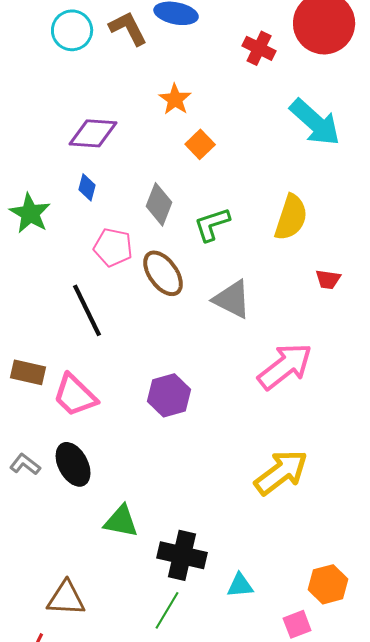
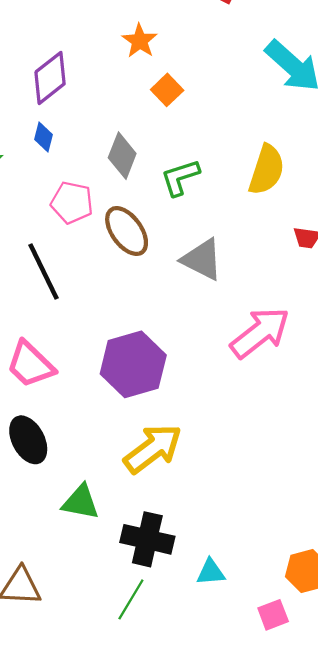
purple diamond: (93, 133) -> (50, 78), turned -42
purple hexagon: (169, 395) -> (133, 364), size x1.4
yellow arrow: (281, 472) -> (153, 449), moved

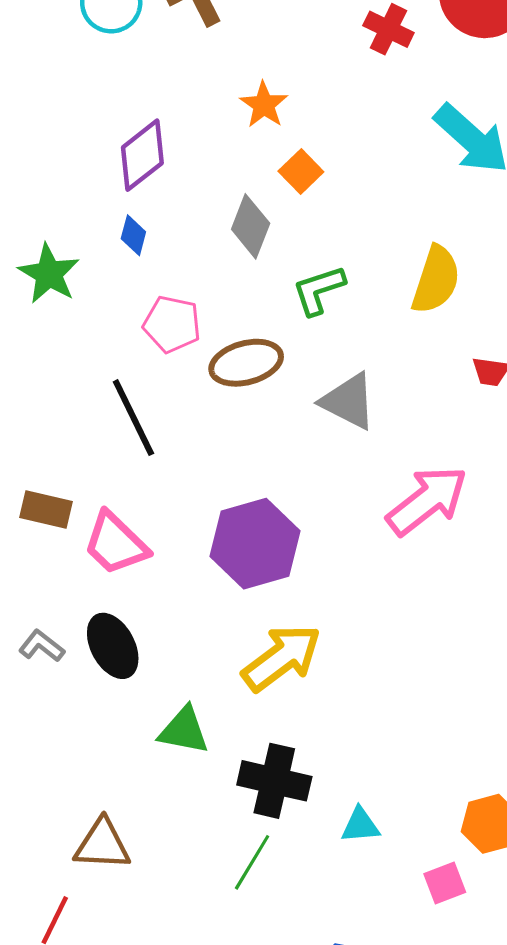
gray diamond: (122, 156) -> (251, 226), moved
brown ellipse: (127, 231) -> (246, 363), turned -69

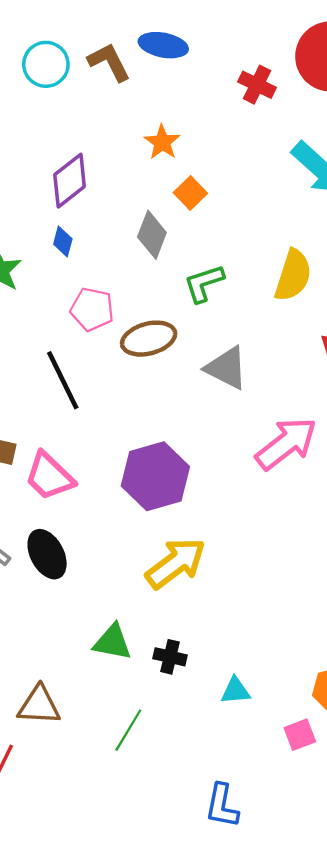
green triangle: (184, 730) -> (112, 642), moved
black cross: (274, 781) -> (170, 657), size x0.6
green line: (252, 862) -> (128, 730), moved

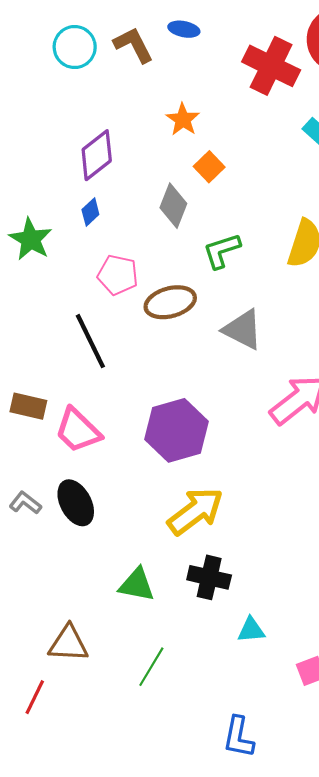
blue ellipse: (163, 45) -> (184, 29), size x0.7
red cross: (257, 85) -> (271, 66), size x1.6
blue diamond: (63, 242) -> (90, 212), turned 32
black cross: (170, 657) -> (209, 577), moved, size x1.4

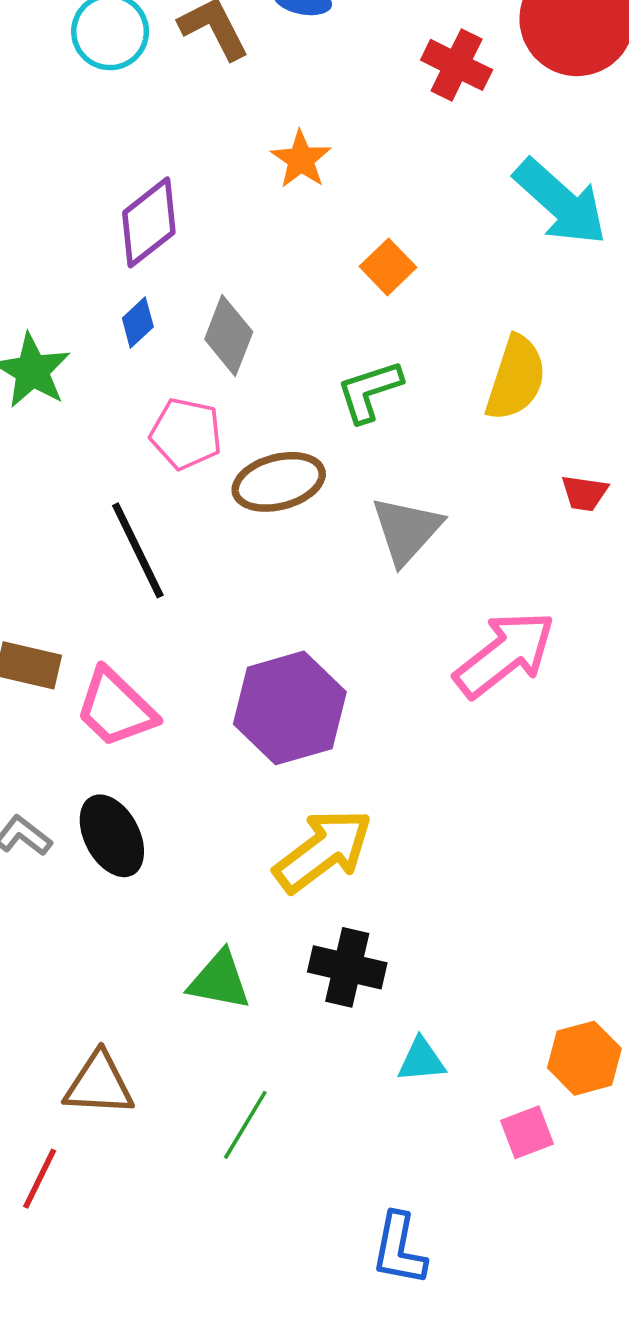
red cross: (271, 66) -> (457, 65), size x0.7
orange square: (209, 167) -> (388, 267), moved
gray diamond: (173, 206) -> (229, 336), moved
gray triangle: (243, 330) -> (407, 530), turned 45

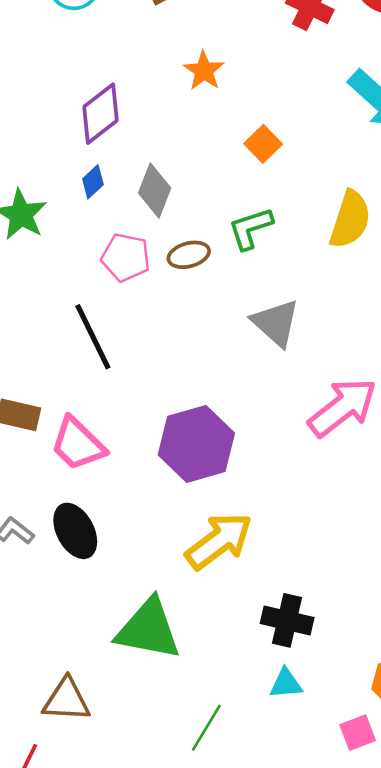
brown ellipse: (279, 482) -> (189, 255), moved, size x0.7
gray triangle: (407, 530) -> (276, 323), turned -30
black cross: (347, 967) -> (287, 620), moved
green triangle: (219, 980) -> (148, 629), size x1.5
green line: (245, 1125) -> (206, 728), moved

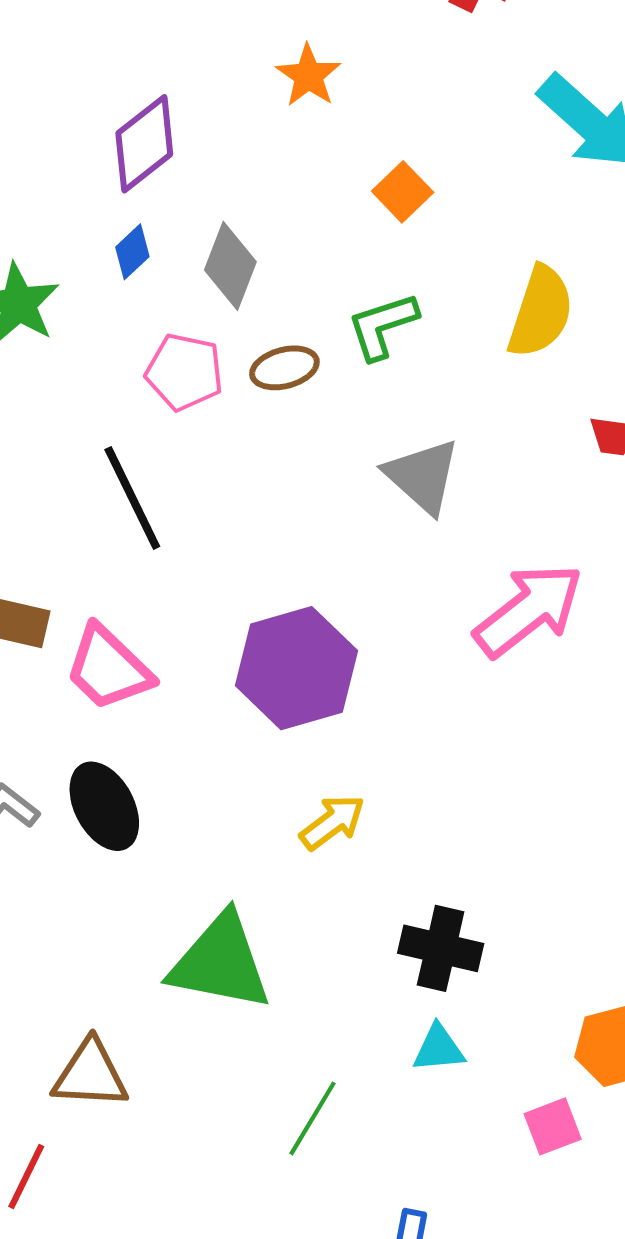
yellow arrow: (219, 541) -> (332, 822), size x0.6

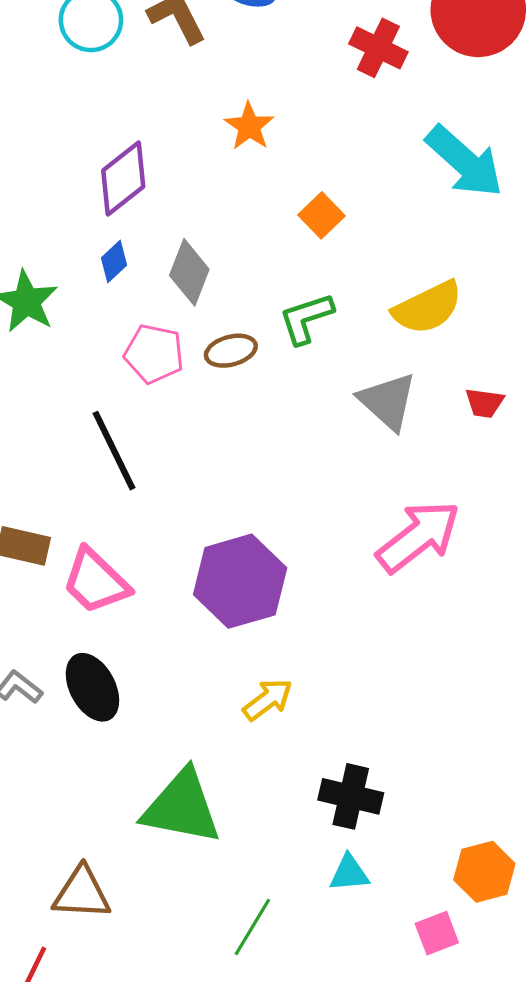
yellow semicircle: (541, 312) -> (428, 308), turned 46
gray triangle: (423, 476) -> (388, 401), moved

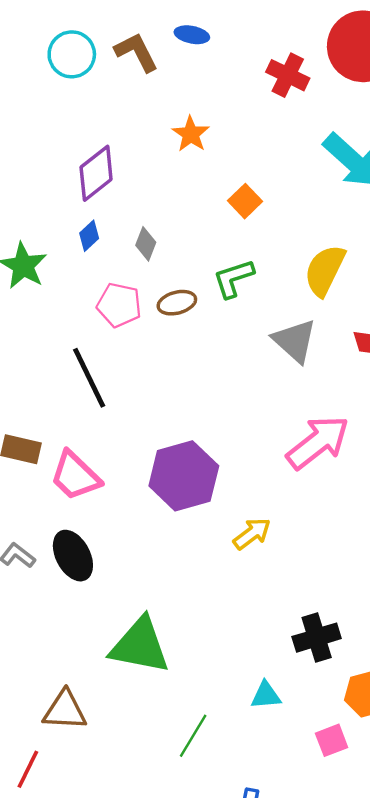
gray diamond: (189, 272) -> (146, 244), size x0.7
yellow semicircle: (428, 308) -> (325, 270), turned 142
yellow arrow: (268, 700) -> (252, 534), moved
black cross: (351, 796) -> (317, 638), moved, turned -30

